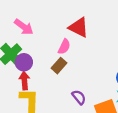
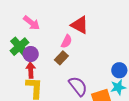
purple semicircle: (79, 97) -> (78, 86), size x1.5

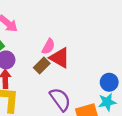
red triangle: (80, 25) -> (60, 58), moved

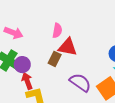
pink semicircle: (48, 46) -> (57, 31), moved

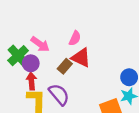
pink arrow: (14, 33) -> (40, 44), moved
purple semicircle: (80, 83) -> (59, 94), moved

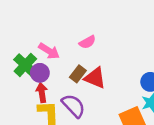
pink semicircle: (75, 38) -> (87, 42), turned 40
red triangle: (81, 58) -> (95, 78), moved

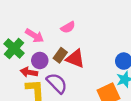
purple circle: (40, 73) -> (40, 60), moved
red arrow: (42, 93) -> (29, 72), turned -70

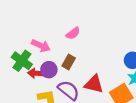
red triangle: (75, 59) -> (94, 84), moved
red arrow: (29, 72) -> (36, 73), moved

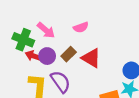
green cross: (22, 61) -> (23, 40), turned -30
red triangle: (94, 84) -> (91, 58), moved

